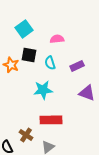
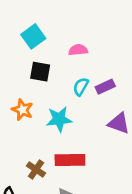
cyan semicircle: (50, 63) -> (81, 87), moved, turned 48
orange star: (11, 65) -> (22, 110), moved
brown cross: (26, 135) -> (36, 169), moved

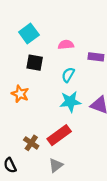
purple rectangle: (105, 87) -> (96, 57), moved, turned 32
cyan star: (59, 119) -> (70, 102), moved
red rectangle: (70, 160) -> (59, 135), turned -35

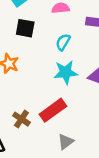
gray triangle: (56, 165) -> (66, 142), moved

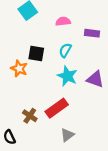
black square: (25, 28) -> (36, 54), moved
cyan star: (66, 72) -> (67, 76), turned 30

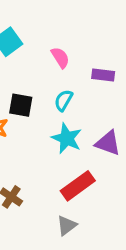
pink semicircle: (63, 21) -> (60, 58), turned 64
red rectangle: (57, 108) -> (78, 186), moved

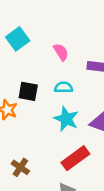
cyan semicircle: (64, 100) -> (64, 87), turned 60

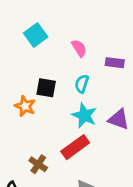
cyan semicircle: (64, 87) -> (82, 84), turned -72
red rectangle: (75, 158) -> (75, 147), moved

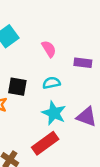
cyan semicircle: (82, 84) -> (51, 83), turned 60

